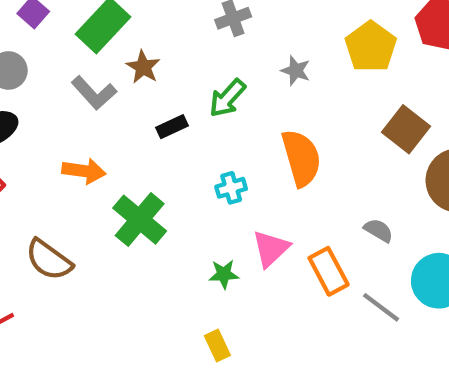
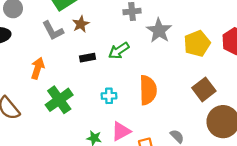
gray star: (296, 71) -> (159, 31), moved, size x1.6
orange arrow: (84, 171) -> (38, 68), turned -95

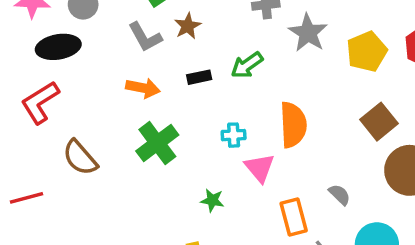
orange arrow: (38, 68) -> (143, 88), moved, turned 85
pink triangle: (121, 131) -> (260, 168), moved, turned -40

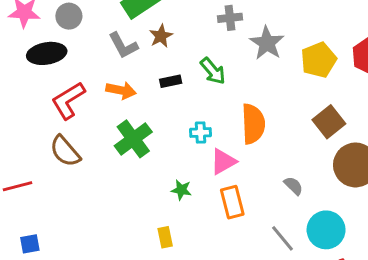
green arrow: (247, 65) -> (213, 71), turned -96
red L-shape: (40, 102) -> (68, 100), moved
pink triangle: (260, 168) -> (223, 162), turned 40
orange rectangle: (294, 217) -> (232, 202), moved

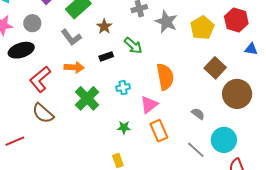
brown star: (161, 36) -> (104, 26), moved
cyan cross: (201, 133) -> (123, 88), moved

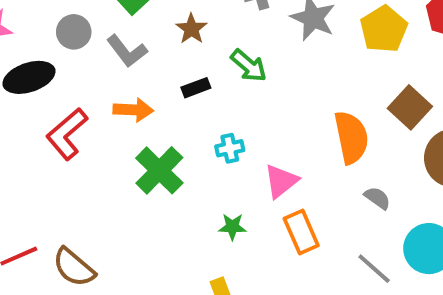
gray circle: (32, 23) -> (74, 32), moved
orange semicircle: (165, 77) -> (351, 137), moved
brown semicircle: (43, 113) -> (74, 267), moved

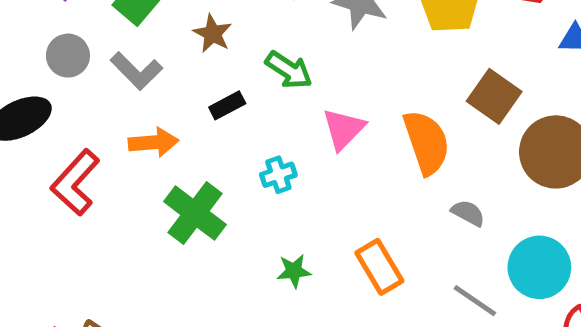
pink triangle: (281, 181) -> (344, 129), moved

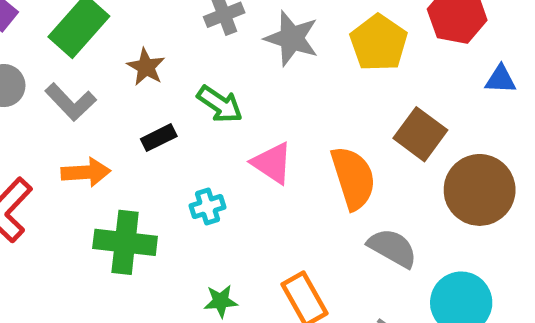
pink triangle: (344, 129) -> (272, 163), turned -42
green cross: (195, 213) -> (125, 242), turned -32
gray semicircle: (468, 213) -> (392, 248), size x1.5

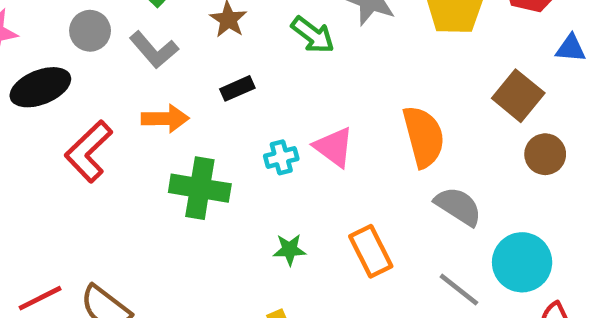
green arrow: (220, 104) -> (313, 35), moved
brown square: (420, 134) -> (518, 96), moved
pink triangle: (272, 163) -> (334, 147), moved
brown circle: (480, 190) -> (545, 154), size x0.6

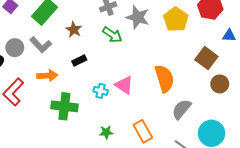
gray circle: (90, 31) -> (15, 48), moved
cyan cross: (281, 157) -> (101, 91), turned 32
gray semicircle: (458, 206) -> (182, 109), turned -80

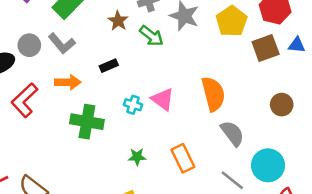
brown star: (74, 30) -> (118, 21), moved
brown square: (206, 58) -> (266, 48), moved, turned 30
gray semicircle: (182, 109) -> (232, 133), turned 100

